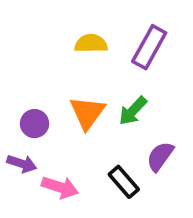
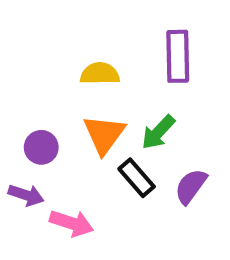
yellow semicircle: (91, 43) -> (100, 74), moved
purple rectangle: (149, 47) -> (178, 56), turned -30
black rectangle: (124, 182) -> (137, 178), moved

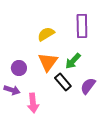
yellow semicircle: (100, 74) -> (46, 34), turned -30
pink arrow: (72, 223) -> (33, 103), turned 66

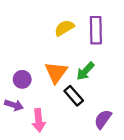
yellow semicircle: (46, 34) -> (64, 28), moved
purple semicircle: (88, 86) -> (103, 119), moved

